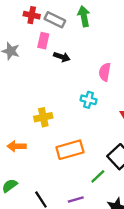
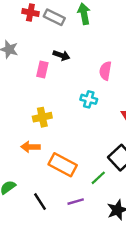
pink rectangle: (43, 41) -> (42, 70), moved
orange arrow: (17, 146) -> (30, 147), moved
orange rectangle: (70, 150) -> (63, 165), moved, turned 44

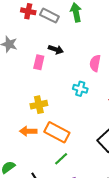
orange rectangle: (63, 165) -> (57, 132), moved
green line: (98, 178) -> (61, 159), moved

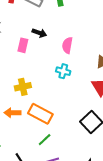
pink semicircle: (95, 63) -> (67, 45), moved

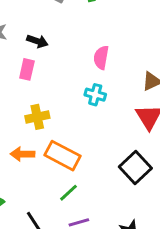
black arrow: (39, 33) -> (37, 41), moved
pink rectangle: (23, 45) -> (27, 69), moved

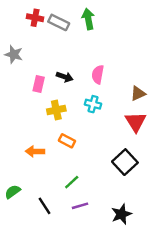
black arrow: (37, 41) -> (65, 77), moved
yellow cross: (37, 117) -> (56, 110), moved
orange rectangle: (63, 156) -> (67, 141), moved, size x0.6

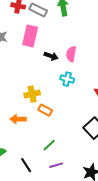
black arrow: (65, 77) -> (51, 56), moved
pink rectangle: (39, 84) -> (30, 36), moved, size x1.5
yellow cross: (56, 110) -> (32, 94), moved

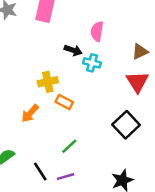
black arrow: (51, 56) -> (73, 50), moved
orange arrow: (18, 119) -> (30, 113), turned -49
purple line: (56, 165) -> (65, 177), moved

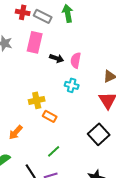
black arrow: (73, 50) -> (57, 58), moved
orange arrow: (30, 113) -> (16, 132), moved

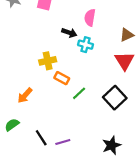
black arrow: (57, 58) -> (69, 33), moved
green line: (54, 151) -> (79, 93), moved

